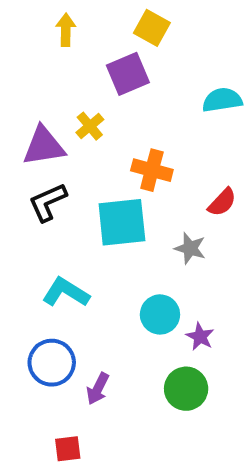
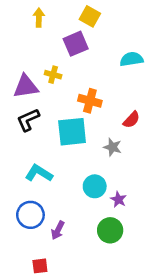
yellow cross: (90, 126) -> (53, 75), turned -35

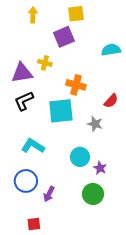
yellow square: (90, 16) -> (76, 14), turned -36

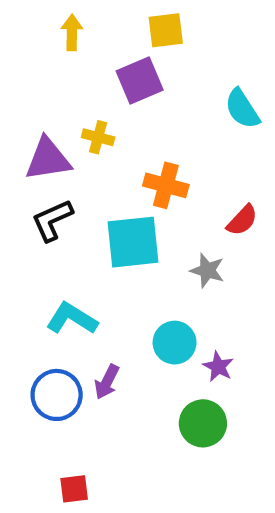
cyan semicircle: (111, 50) -> (242, 109), turned -114
purple arrow: (49, 194) -> (107, 382), moved

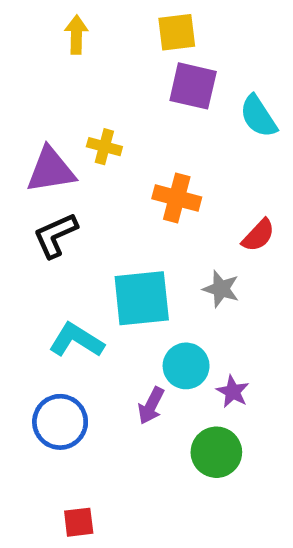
purple square: (140, 80) -> (193, 86), moved, turned 36
cyan square: (133, 242) -> (142, 298), moved
purple arrow: (107, 382) -> (151, 406), moved

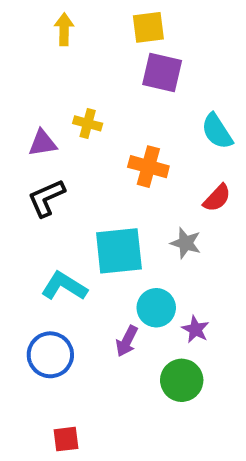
cyan semicircle: (258, 116) -> (217, 131), moved
purple triangle: (51, 170) -> (43, 143), size x0.7

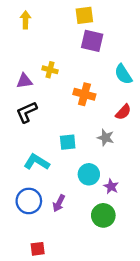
yellow arrow: (64, 29) -> (25, 20), moved
cyan square: (119, 251) -> (68, 142), size x0.6
purple arrow: (127, 341) -> (59, 203), moved

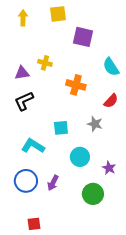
yellow square: (84, 15) -> (58, 14), moved
purple star: (111, 187) -> (109, 168), moved

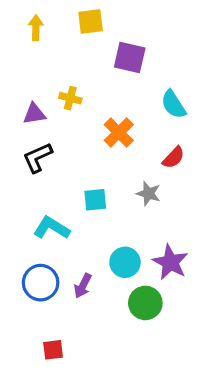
orange cross: (76, 85) -> (119, 133), turned 30
cyan circle: (80, 157) -> (125, 262), moved
purple star: (109, 168) -> (170, 262), size x1.6

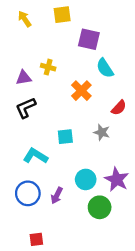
yellow arrow: (36, 28) -> (25, 19), turned -35
cyan semicircle: (173, 104) -> (105, 68), moved

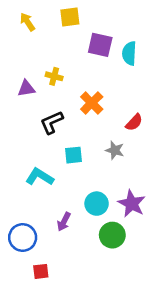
cyan semicircle: (105, 68) -> (129, 53), moved, turned 36
black L-shape: (26, 108) -> (52, 122), moved
blue circle: (28, 193) -> (23, 237), moved

